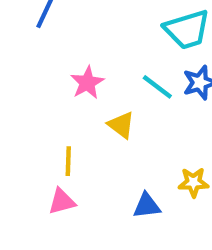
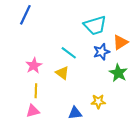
pink star: (87, 83) -> (34, 65), moved
cyan line: (157, 87) -> (69, 53), moved

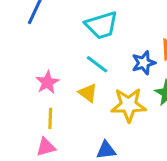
cyan trapezoid: (95, 25) -> (102, 25), moved
yellow star: (98, 101) -> (129, 105), moved, size x1.6

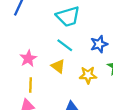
yellow star: (129, 105) -> (88, 75), size x0.7

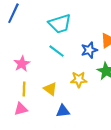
yellow triangle: (58, 66) -> (50, 89), moved

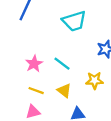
cyan line: (57, 51) -> (62, 64), moved
yellow line: (24, 89) -> (36, 91), turned -72

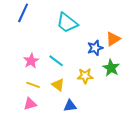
cyan trapezoid: (74, 21) -> (67, 23), turned 55

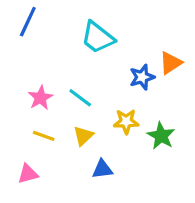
green star: (111, 68) -> (161, 136), moved
yellow triangle: (58, 85) -> (83, 136), turned 40
pink triangle: (30, 104) -> (28, 174), moved

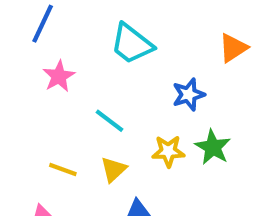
orange triangle: (171, 63) -> (233, 48), moved
pink star: (41, 98) -> (59, 76), moved
green star: (161, 136) -> (213, 147), moved

